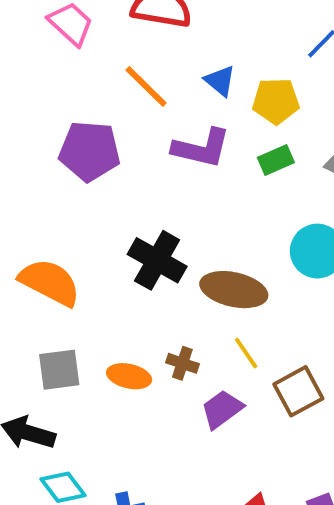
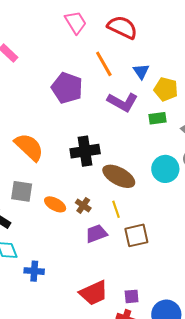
black cross: (157, 260) -> (85, 151), turned 36

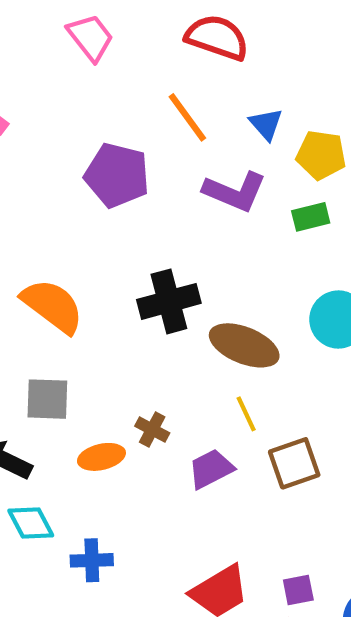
pink trapezoid: (76, 22) -> (90, 37), moved
orange ellipse: (55, 204) -> (101, 457), moved, turned -35
brown cross: (83, 205) -> (152, 430), moved

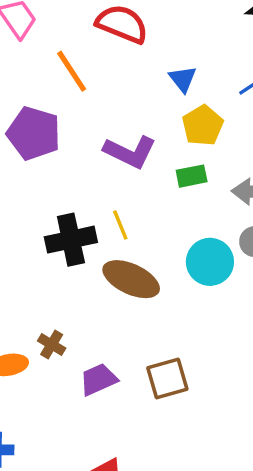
orange line: (187, 117) -> (72, 71), moved
blue triangle: (266, 124) -> (183, 79), moved
yellow pentagon: (321, 155) -> (203, 125), turned 30
yellow line: (246, 414) -> (120, 225), moved

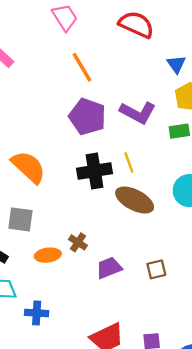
orange line: (72, 71) -> (82, 67), moved
purple pentagon: (34, 133) -> (87, 117), moved
brown square: (167, 378) -> (156, 269), size x0.7

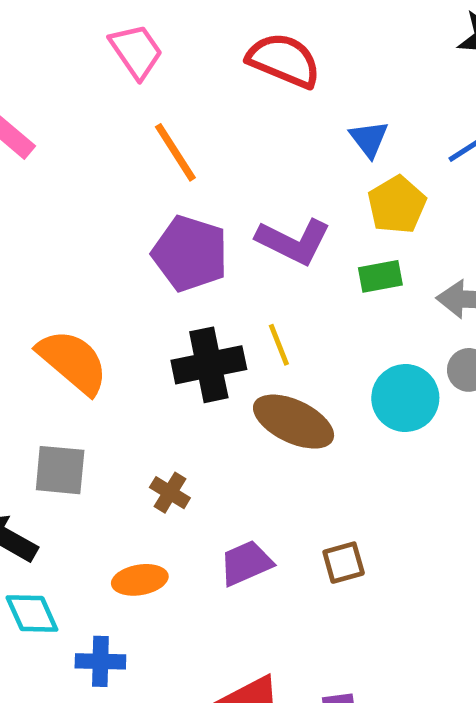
brown cross: (78, 242) -> (170, 493), moved
orange ellipse: (48, 255) -> (140, 580), moved

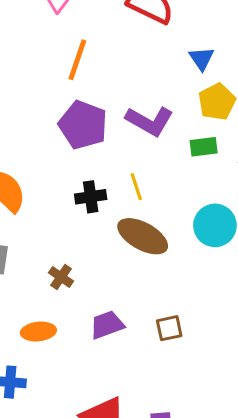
orange line: (175, 152) -> (77, 60), turned 48
black cross: (209, 365) -> (91, 197), size x0.7

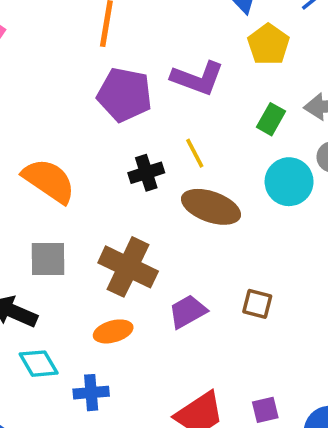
green rectangle: (204, 147) -> (271, 119), moved, turned -44
brown cross: (61, 277) -> (128, 267), size x2.0
brown square: (169, 328) -> (257, 304), turned 36

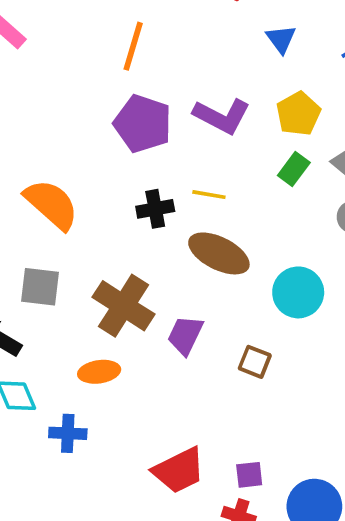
yellow pentagon: (268, 44) -> (298, 114), moved
yellow line: (195, 153) -> (209, 195), turned -60
cyan circle: (289, 182) -> (298, 292), moved
purple trapezoid: (188, 312) -> (185, 335), moved, turned -42

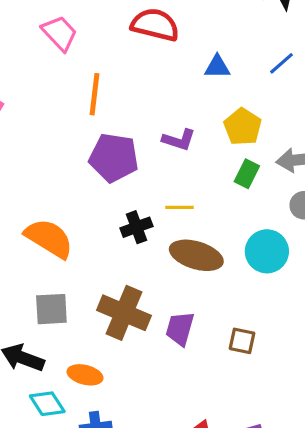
blue triangle: (281, 39) -> (217, 67), turned -44
purple L-shape: (222, 116) -> (179, 140), size x0.7
cyan circle: (298, 292) -> (267, 251), moved
orange ellipse: (99, 372) -> (85, 375), moved, turned 32

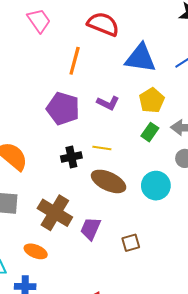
blue triangle: (217, 67) -> (141, 58), size x1.8
orange line: (94, 94) -> (75, 61), moved
brown square: (242, 341) -> (131, 243), turned -36
orange ellipse: (85, 375) -> (36, 251), moved

